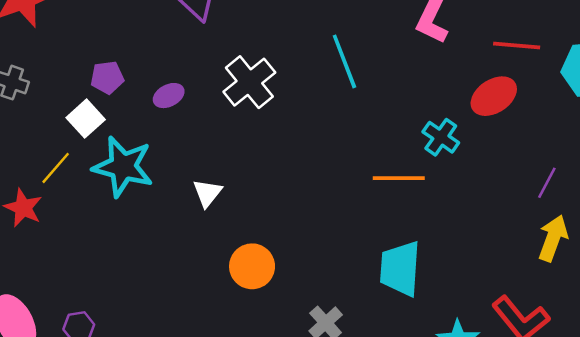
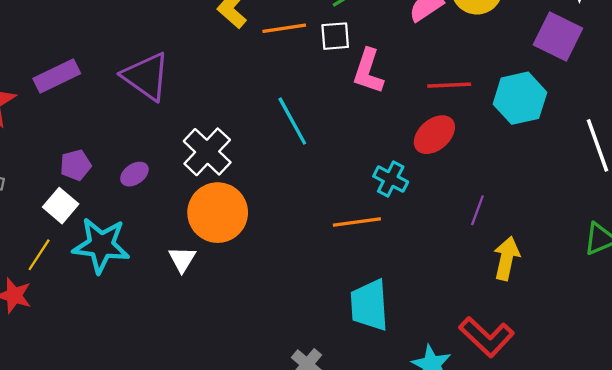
purple line: (547, 183) -> (477, 210), moved
orange circle: (252, 266) -> (218, 213), moved, size x1.4

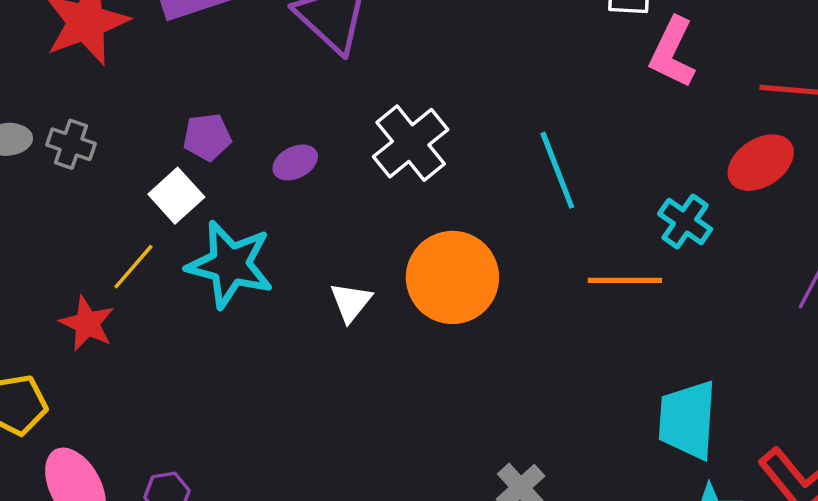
cyan line: (292, 121) -> (557, 170), moved
orange circle: (218, 213) -> (452, 277), moved
cyan trapezoid: (369, 305) -> (687, 420), moved

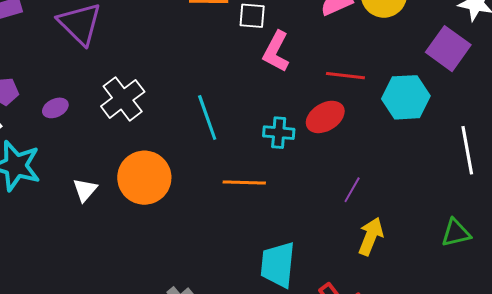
cyan cross: (685, 221) -> (279, 133), moved, turned -32

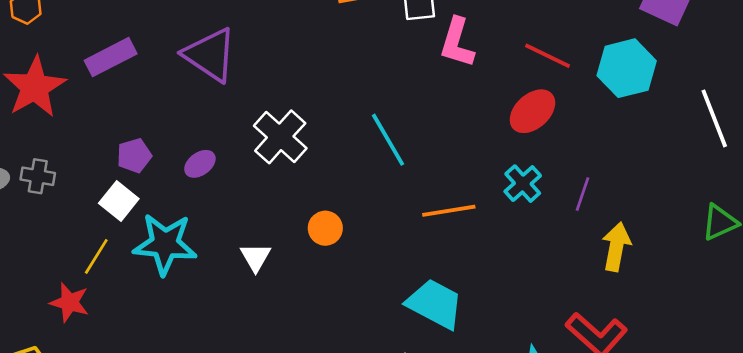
red line: (345, 76) -> (547, 56), turned 30
cyan cross: (279, 133) -> (523, 184), moved, turned -36
orange circle: (144, 178) -> (325, 228), size x0.5
cyan trapezoid: (278, 265) -> (435, 304), moved, turned 123

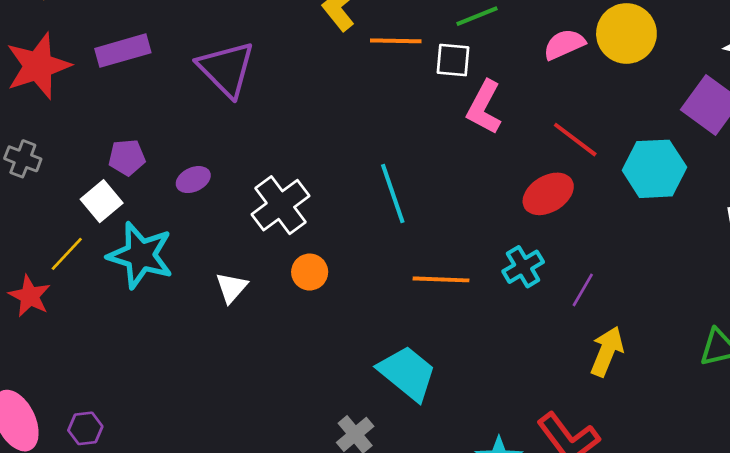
white cross: (280, 137) -> (280, 205), moved

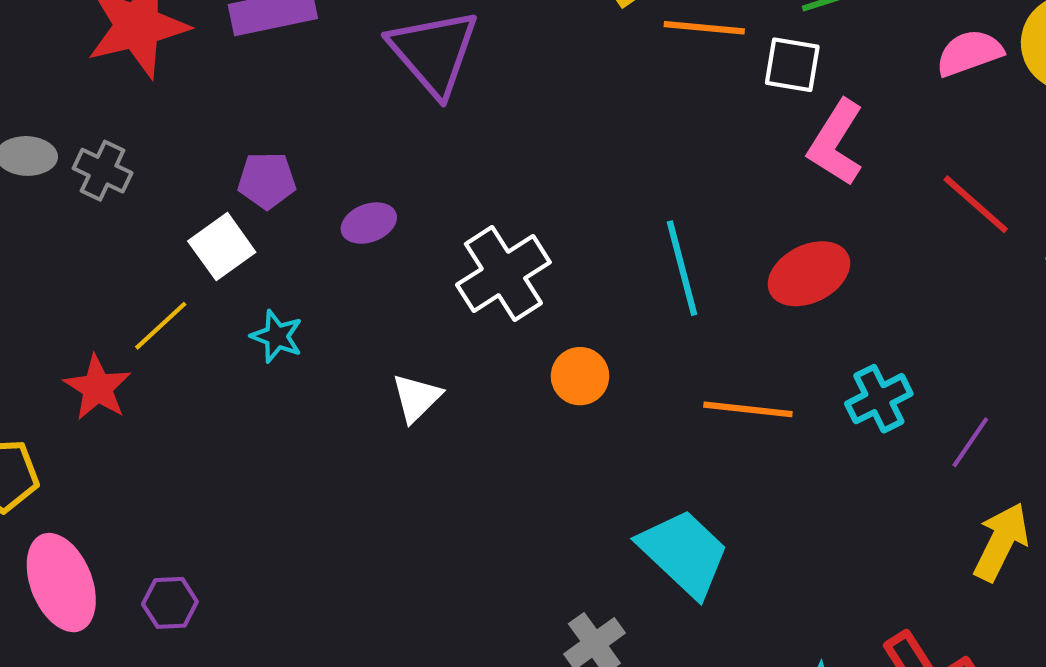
red ellipse: (548, 194) -> (809, 274), moved
cyan star: (140, 255) -> (277, 336), size x0.5
orange circle: (310, 272) -> (580, 376), moved

